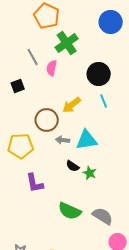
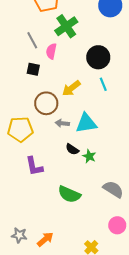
black square: (18, 86) -> (33, 69), moved, turned 32
gray semicircle: (103, 216) -> (113, 189), moved

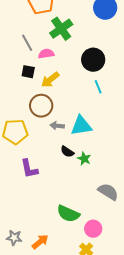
pink semicircle: (51, 51) -> (46, 54), turned 70
yellow arrow: (71, 88) -> (50, 80), moved
green semicircle: (69, 194) -> (68, 214), moved
pink circle: (117, 225) -> (93, 229), moved

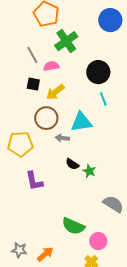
cyan triangle: (81, 126) -> (81, 122), moved

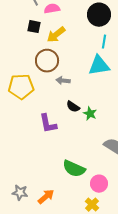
cyan line: (103, 99) -> (104, 42), turned 32
cyan triangle: (81, 122) -> (99, 66), moved
purple L-shape: (34, 181) -> (48, 124), moved

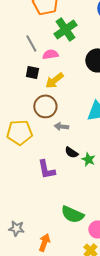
gray star: (20, 193) -> (16, 228), moved
orange arrow: (46, 197) -> (44, 242), turned -30

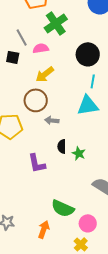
black square: (32, 72) -> (13, 57), moved
black semicircle: (71, 152) -> (62, 146), turned 56
orange arrow: (44, 242) -> (44, 229), moved

